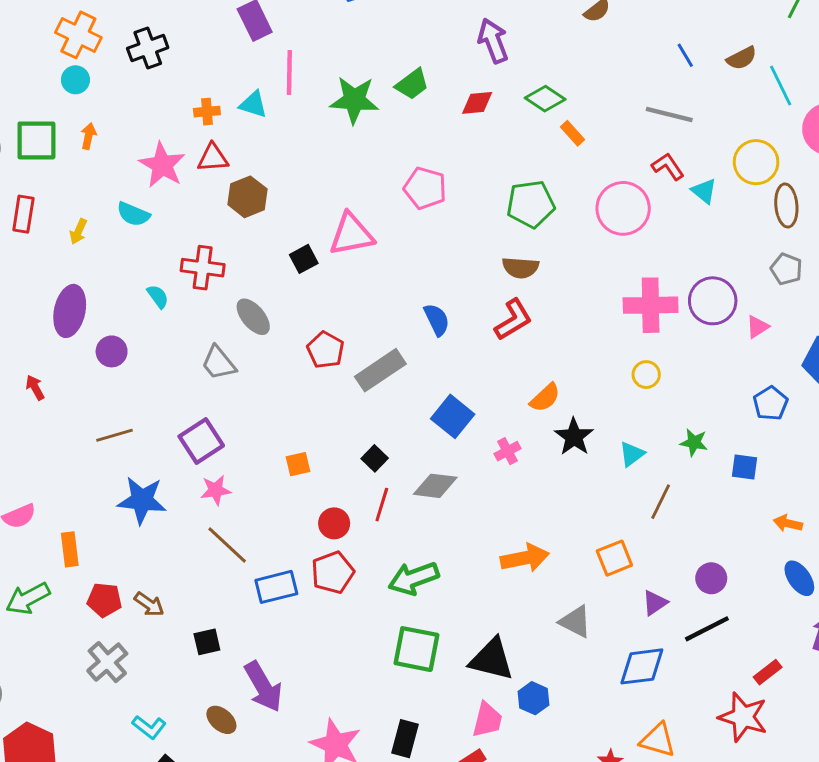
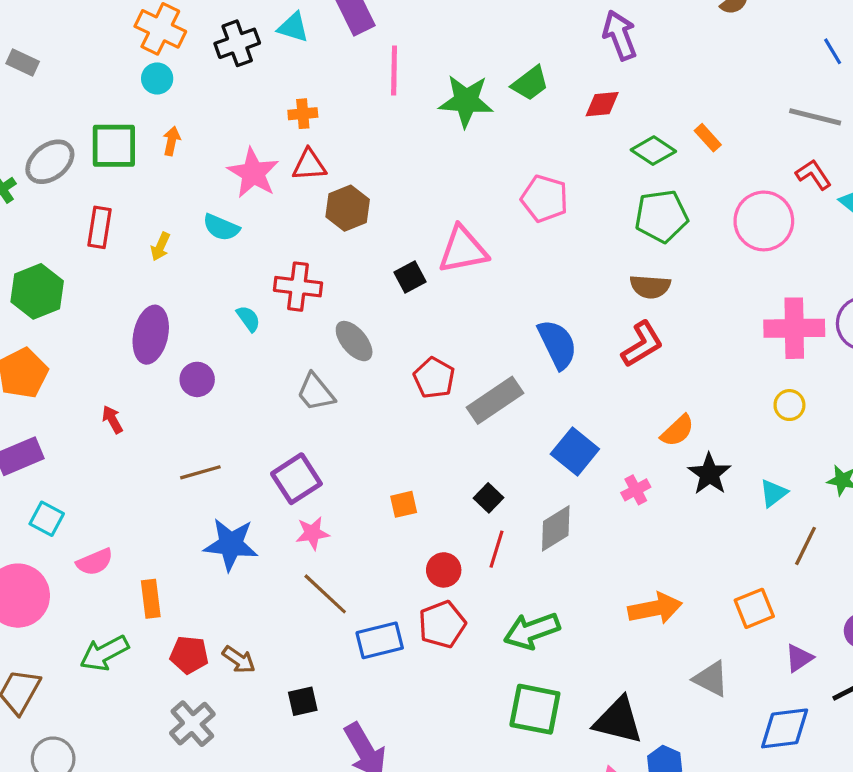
green diamond: (545, 99) -> (653, 151), moved
cyan triangle: (253, 104) -> (293, 27), moved
blue semicircle: (437, 320) -> (557, 344), size x1.4
gray diamond: (435, 486) -> (556, 528), turned -39

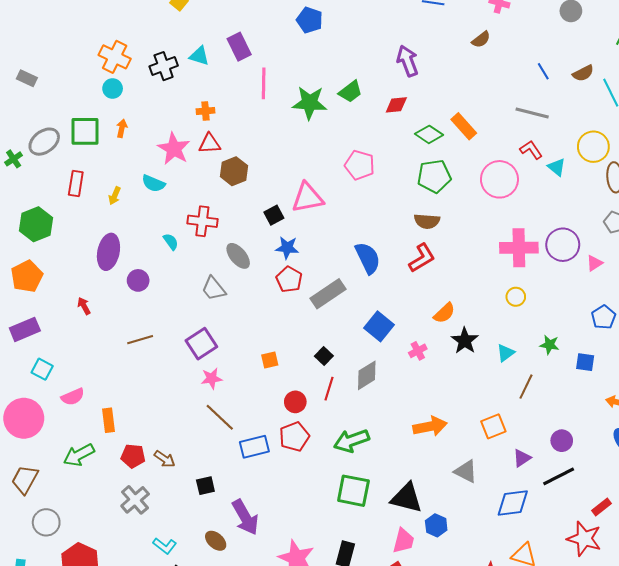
orange rectangle: (708, 138) -> (464, 126), size x1.5
blue star: (231, 544) -> (287, 248), moved, size x0.7

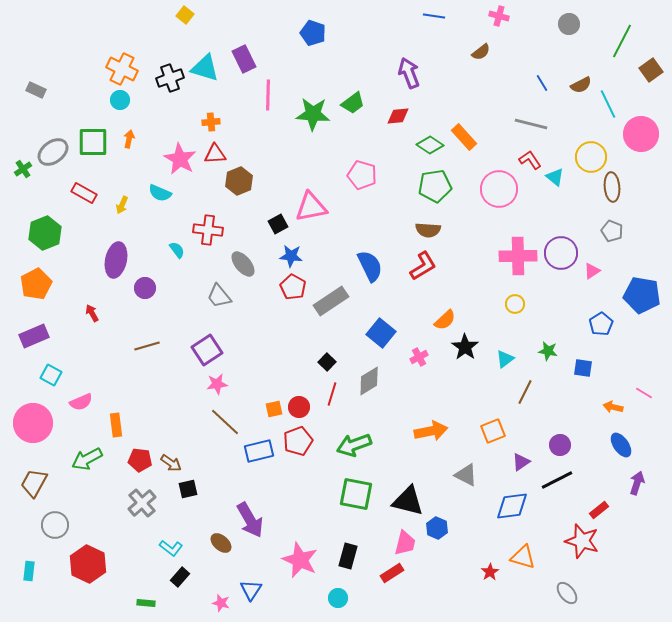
cyan triangle: (199, 56) -> (205, 68), size x1.4
red rectangle: (76, 183) -> (84, 193), turned -70
orange square: (270, 360) -> (274, 409), moved
black square: (205, 486) -> (188, 489), moved

